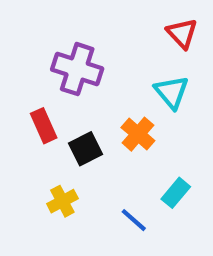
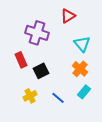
red triangle: (182, 33) -> (68, 16), moved, turned 42
orange cross: (138, 134) -> (80, 69), moved
blue line: (134, 220) -> (58, 98), moved

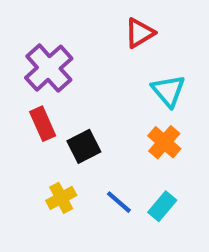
purple cross: (37, 33) -> (49, 68), moved, turned 30
cyan rectangle: (84, 92) -> (162, 206), moved

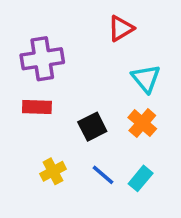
purple cross: (49, 68) -> (42, 59), turned 33
red rectangle: (43, 124) -> (37, 107), turned -64
black square: (84, 146) -> (92, 127), moved

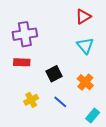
red triangle: (121, 28) -> (83, 17), moved
orange cross: (142, 123) -> (85, 82), moved
cyan rectangle: (141, 178) -> (93, 115), moved

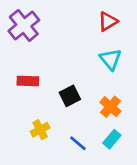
purple cross: (25, 34) -> (24, 25), moved, turned -30
blue line: (60, 102) -> (78, 143), moved
cyan rectangle: (93, 115) -> (112, 139), moved

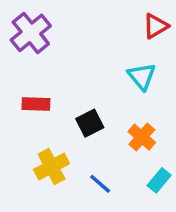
red triangle: (108, 21) -> (156, 26), moved
yellow cross: (40, 130) -> (52, 166), size x1.4
cyan rectangle: (112, 139) -> (159, 180), moved

